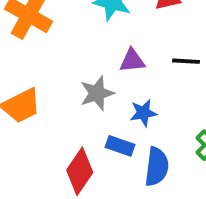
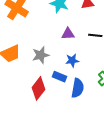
gray star: (97, 93) -> (41, 55), moved

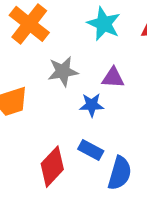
gray star: (41, 55) -> (63, 71), moved
blue star: (72, 60) -> (92, 105), moved

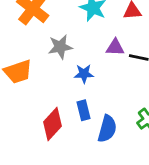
purple triangle: (113, 78) -> (115, 47), moved
blue rectangle: (91, 150) -> (84, 110), turned 48

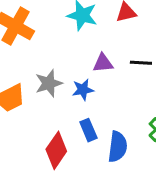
gray star: (60, 47) -> (49, 83), moved
purple triangle: (115, 47) -> (103, 63), moved

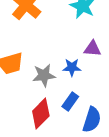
gray star: (49, 83) -> (44, 75), moved
blue rectangle: (88, 130) -> (70, 102), turned 48

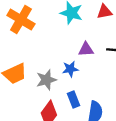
blue rectangle: (70, 102) -> (73, 100), turned -49

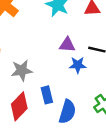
blue star: (70, 69) -> (78, 65), moved

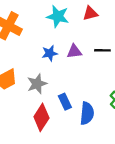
blue star: (78, 65) -> (50, 53), moved

